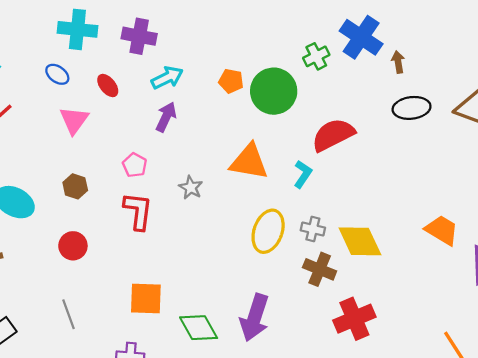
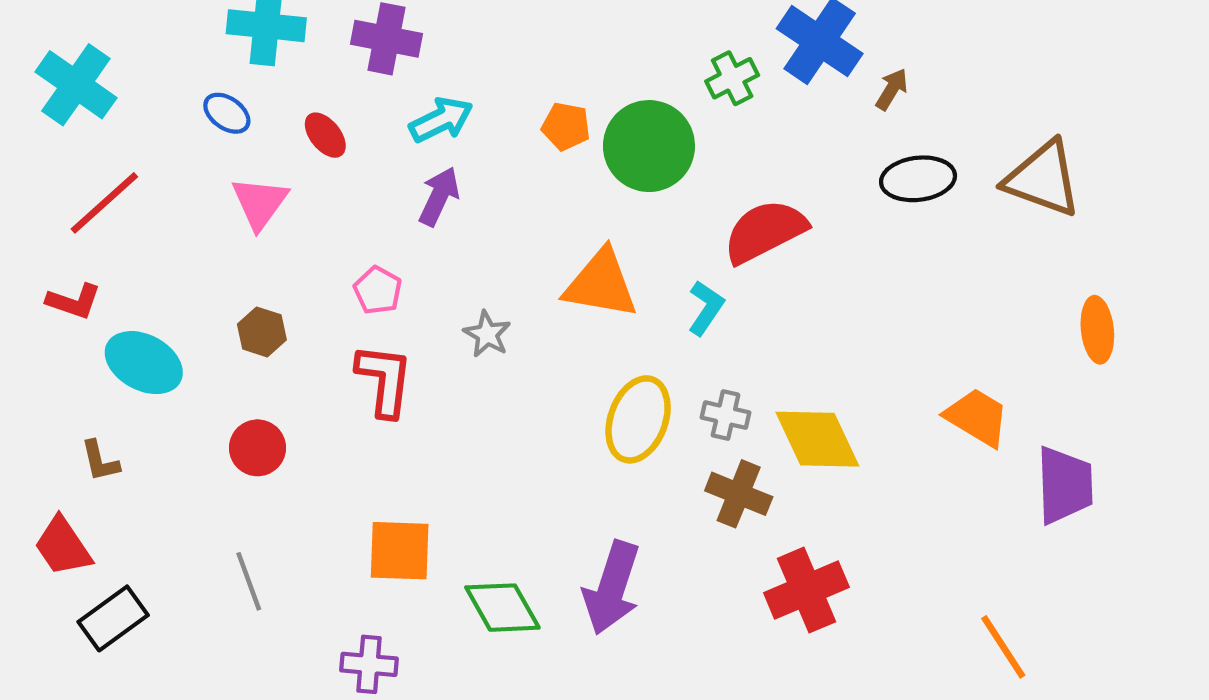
brown arrow: (398, 62) -> (892, 89), turned 40

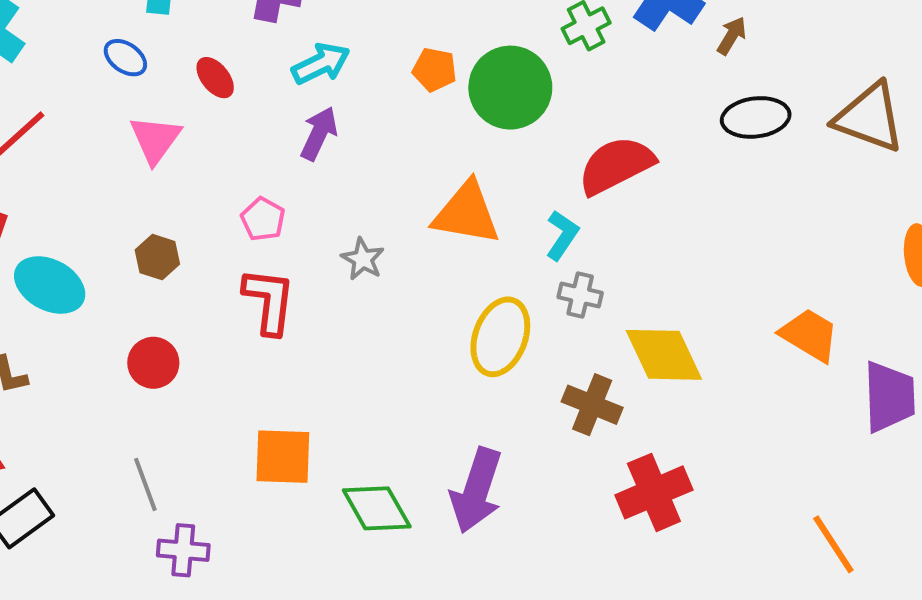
gray cross: (726, 415) -> (580, 295), moved
purple cross: (369, 664) -> (183, 550), moved

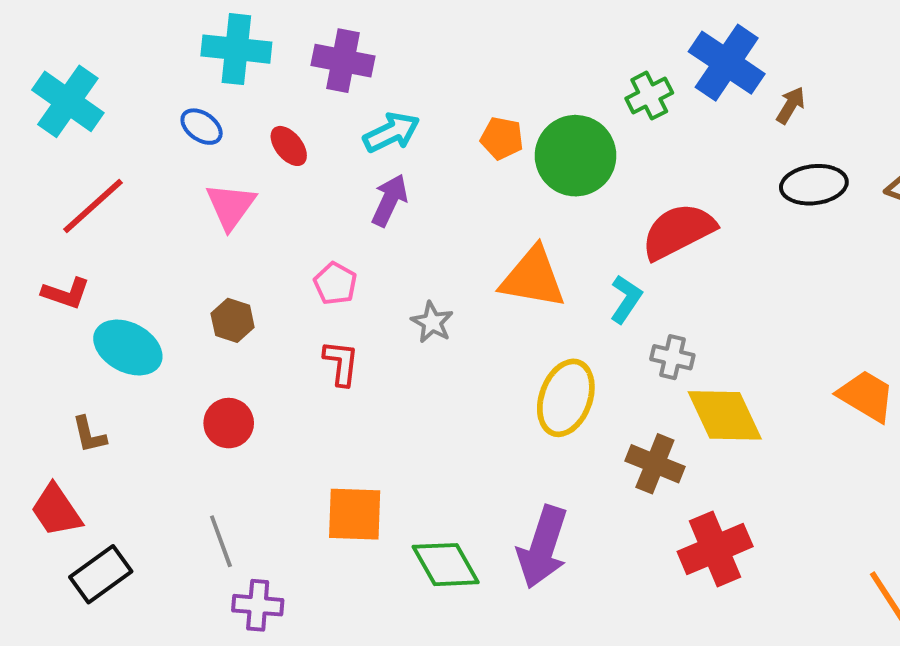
gray cross: (580, 295) -> (672, 357), moved
red L-shape: (269, 301) -> (341, 363), size x0.7

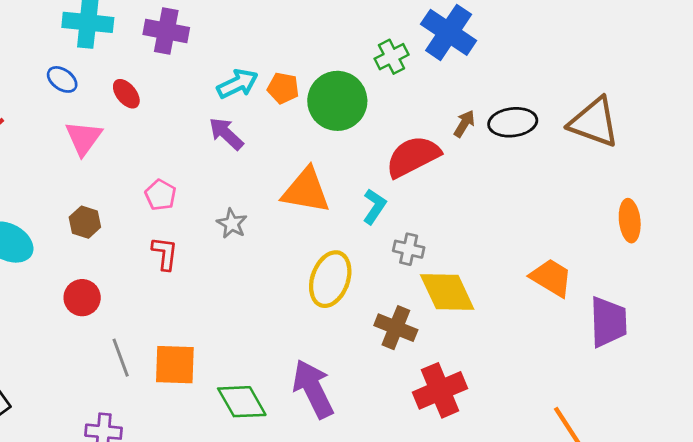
brown arrow: (791, 105) -> (464, 124), moved
cyan arrow: (391, 132) -> (238, 84), moved
purple arrow: (390, 200) -> (226, 134), moved, turned -72
gray line: (221, 541) -> (121, 358), moved
purple arrow: (543, 547) -> (313, 389), turned 136

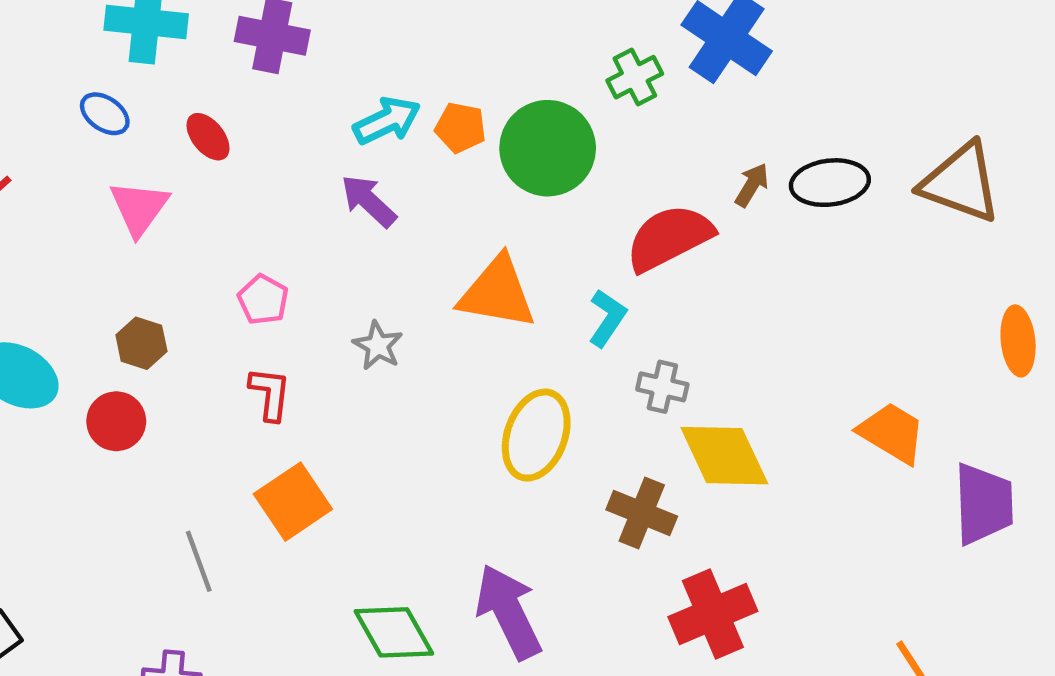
red circle: (82, 298) -> (116, 421), moved
orange square: (175, 365) -> (293, 502), moved, turned -36

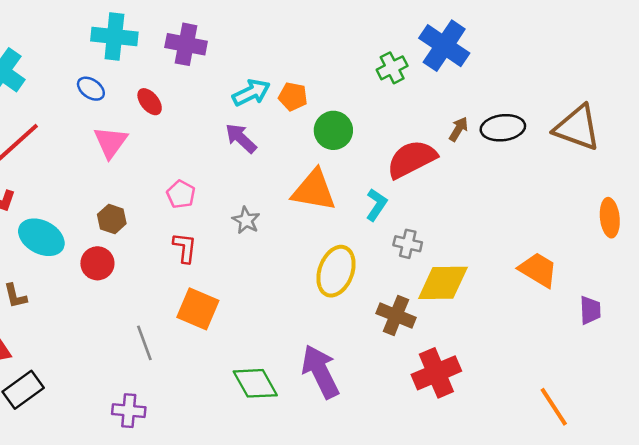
green circle: (548, 148) -> (333, 130), moved, size x0.7
yellow diamond: (724, 456) -> (443, 283), turned -66
orange square: (293, 502) -> (198, 309), turned -33
purple trapezoid: (984, 504) -> (590, 310), size x0.6

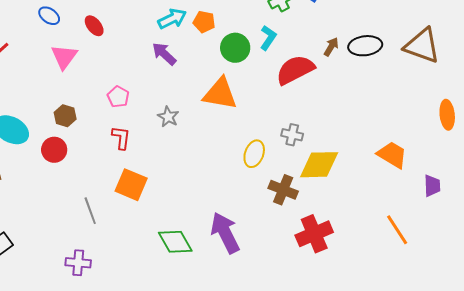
cyan L-shape: (376, 205) -> (268, 38), moved
yellow ellipse: (336, 271) -> (254, 154), moved, size x0.7
orange line: (554, 407) -> (397, 230), moved

